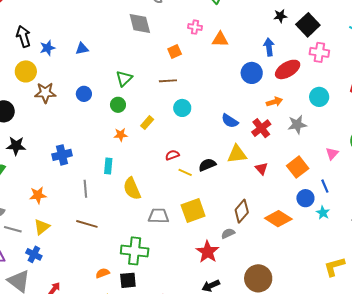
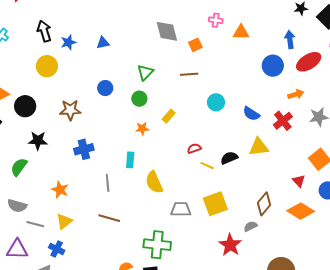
gray diamond: (140, 23) -> (167, 31), moved
brown star: (45, 93) -> (70, 110), moved
cyan circle: (182, 108) -> (216, 102), moved
red triangle: (261, 169) -> (299, 181), moved
orange star: (38, 195) -> (60, 190), turned 30

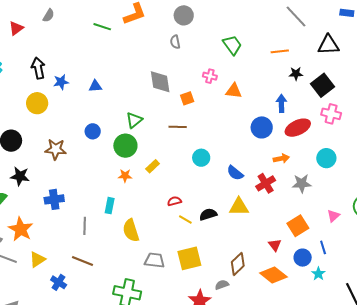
green circle: (139, 99) -> (125, 146), size x1.5
blue cross: (84, 149) -> (54, 199), moved
orange star: (60, 190) -> (21, 229), moved, size x1.4
blue cross: (57, 249) -> (59, 282), moved

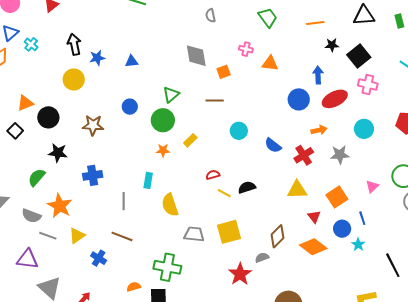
yellow triangle: (239, 207) -> (297, 190), moved

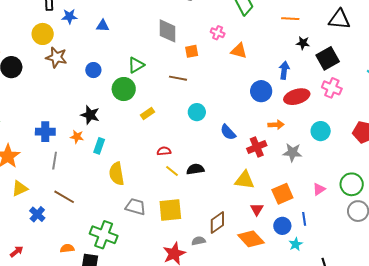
brown star: (93, 125) -> (56, 57), moved
orange star: (163, 150) -> (77, 137), moved
black star: (58, 153) -> (90, 115), moved
gray line: (124, 201) -> (55, 161), moved

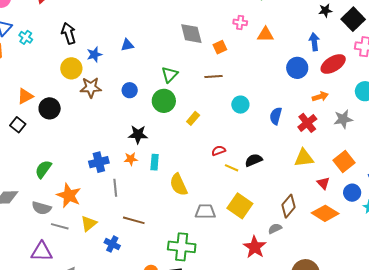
blue star: (69, 16) -> (94, 54), moved
blue semicircle: (228, 132) -> (276, 116), turned 72
yellow square: (170, 210) -> (240, 206), turned -35

